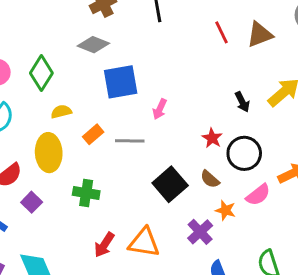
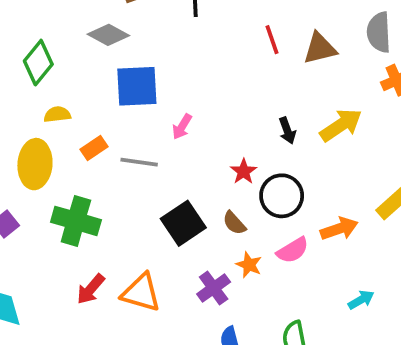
green cross: (86, 193) -> (76, 221), size x1.4

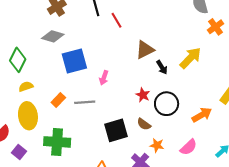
red line: (272, 40) -> (117, 20), moved
brown triangle: (320, 48) -> (145, 50), moved
yellow semicircle: (57, 114) -> (26, 87), moved
black square: (183, 223) -> (116, 130), turned 30
pink semicircle: (293, 250) -> (188, 147), moved

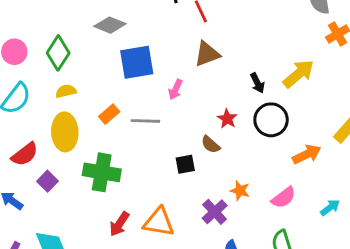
brown triangle: (145, 50) -> (207, 54), moved
black circle: (167, 104) -> (271, 120), moved
brown semicircle: (144, 124) -> (211, 145), moved
black square: (116, 130) -> (185, 164), size x0.6

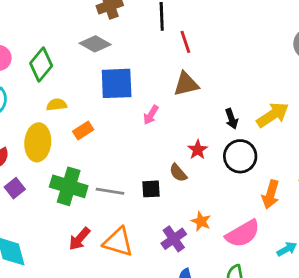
yellow semicircle: (66, 91) -> (57, 105), moved
gray line: (145, 121) -> (110, 191), moved
orange arrow: (307, 154) -> (271, 194), turned 124
pink semicircle: (284, 198) -> (243, 234), size x1.4

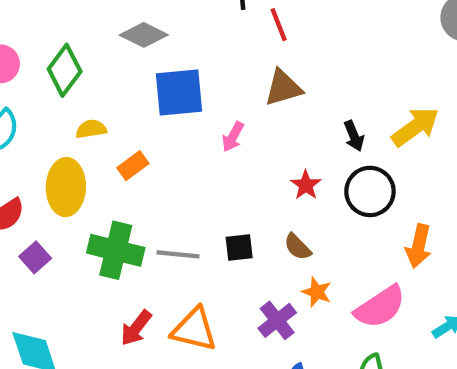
brown semicircle: (178, 173) -> (297, 247), moved

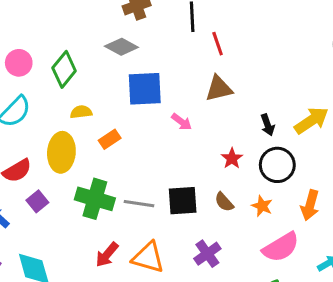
pink arrow: (233, 137) -> (182, 122), turned -85
black square: (239, 247) -> (183, 201), size x1.5
orange star: (317, 292) -> (262, 206), moved

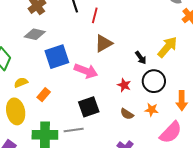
red line: (218, 44) -> (95, 15), turned 49
pink arrow: (182, 122) -> (86, 71), size x1.6
black square: (183, 201) -> (89, 107), moved

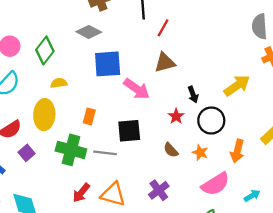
black arrow: (141, 58) -> (193, 95), moved
orange rectangle: (44, 95) -> (89, 116), moved, turned -40

